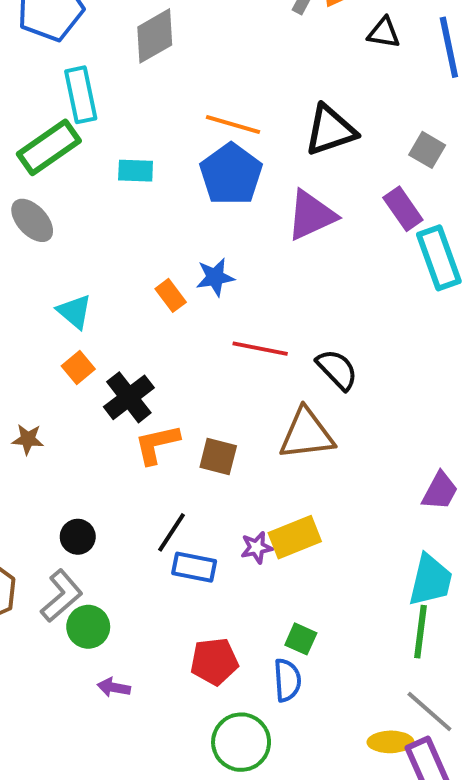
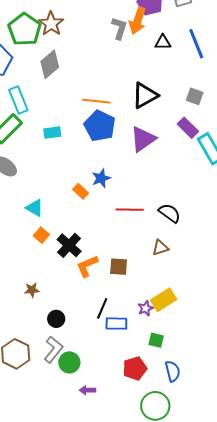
brown triangle: (307, 434) -> (160, 248), size x0.6
brown star: (28, 439) -> (32, 290), moved
green square: (301, 639) -> (156, 340), moved

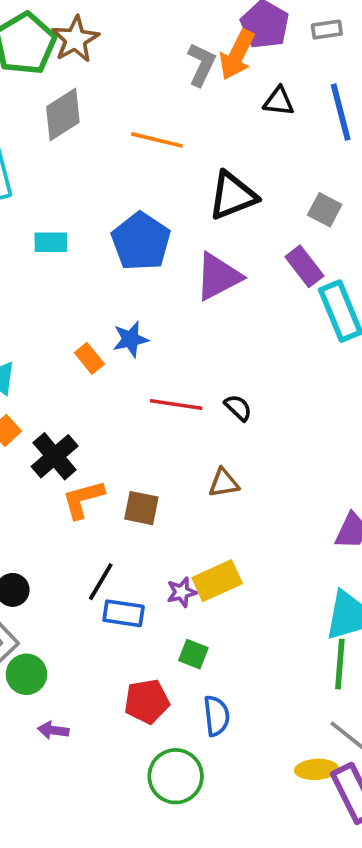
orange line: (96, 101) -> (157, 140), moved
black semicircle: (170, 213) -> (238, 408), moved, size x0.7

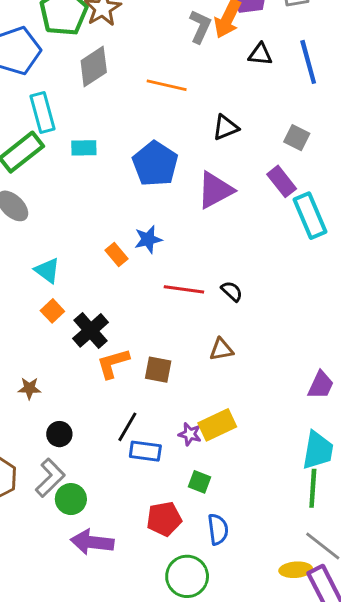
black triangle: (233, 196) -> (226, 128), size x0.7
cyan rectangle: (51, 242) -> (84, 148), moved
purple star: (182, 592) -> (190, 434), turned 30
purple arrow: (53, 730) -> (92, 542), size x1.8

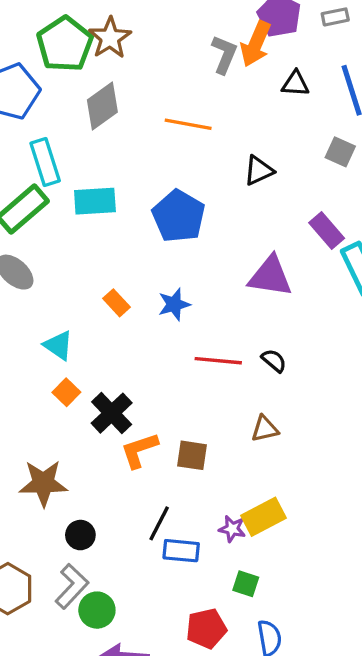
gray square: (297, 138) -> (340, 152), moved
cyan rectangle: (84, 148) -> (95, 201), size x1.4
purple triangle: (215, 190) -> (270, 276), moved, turned 39
orange rectangle: (117, 254) -> (117, 303), moved
brown star: (29, 388) -> (43, 483), size x1.8

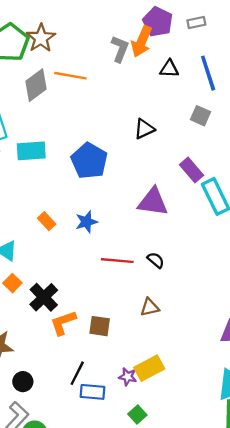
orange line: (188, 124) -> (70, 76), moved
green square: (246, 584) -> (137, 415), turned 30

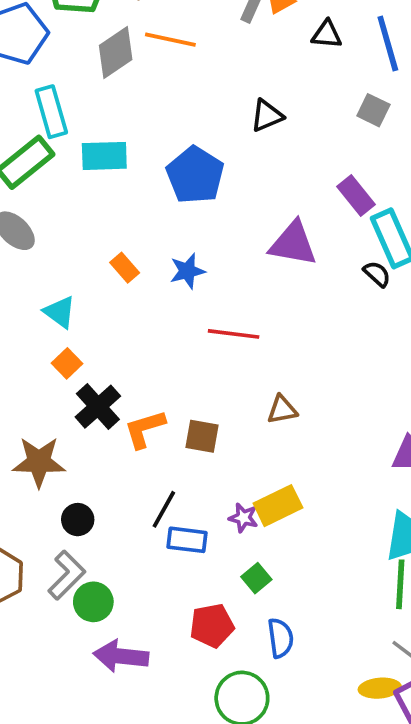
black triangle: (144, 129) -> (267, 116), moved
black semicircle: (156, 260) -> (377, 274), moved
black cross: (44, 297) -> (98, 407), moved

